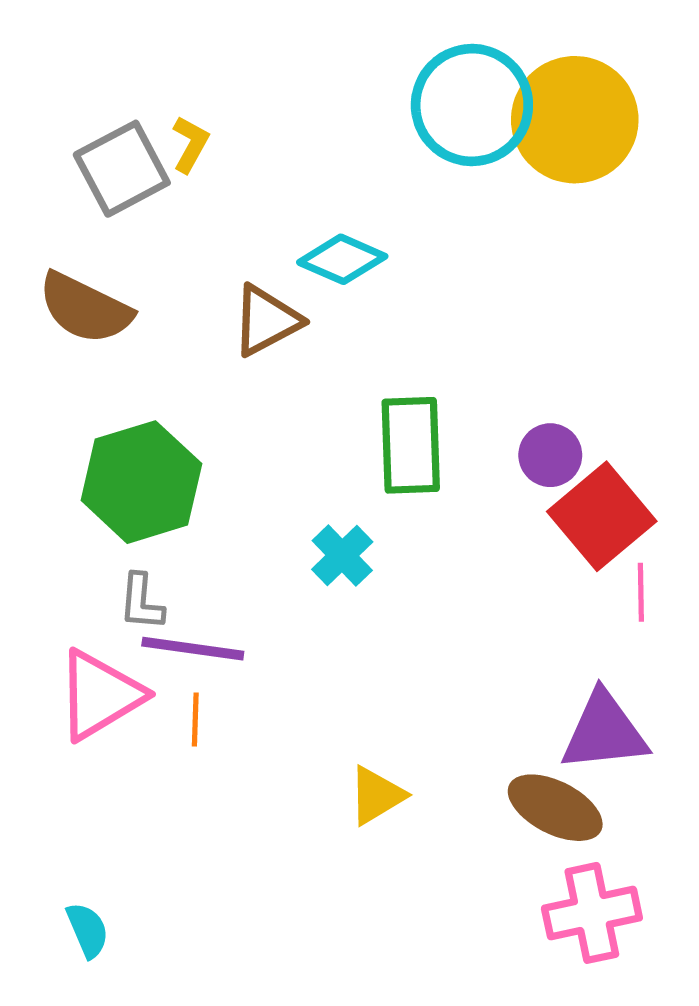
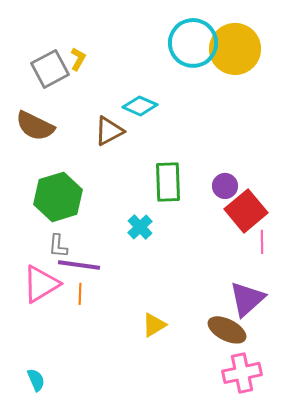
purple triangle: (604, 732) -> (247, 299), turned -36

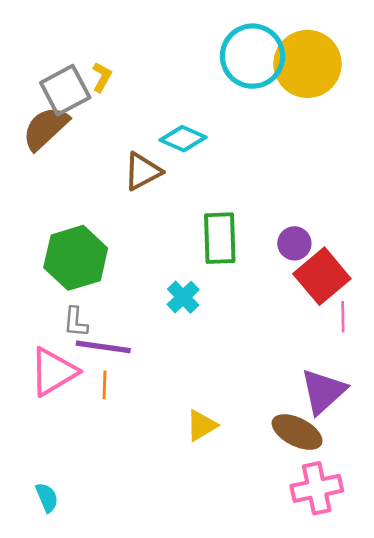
brown semicircle: (35, 126) -> (46, 128), moved, turned 111

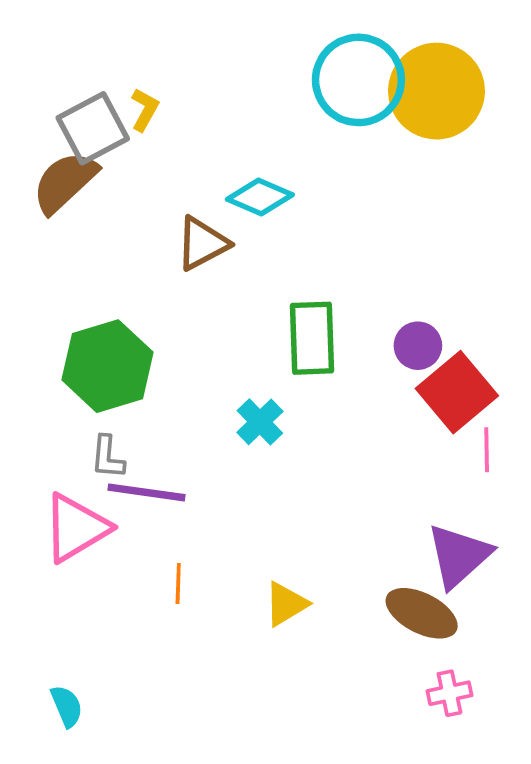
orange line: (104, 385) -> (178, 584), moved
pink cross: (317, 488) -> (449, 693), size x0.6

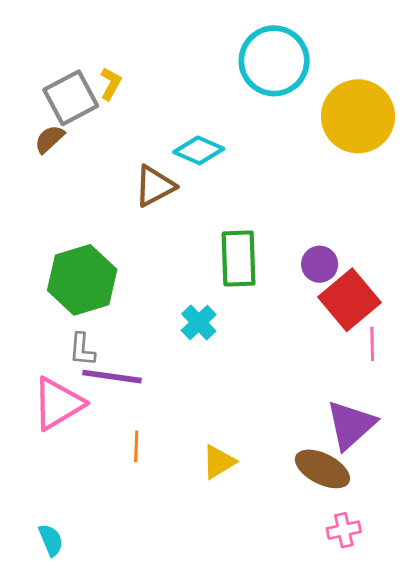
yellow circle: (436, 91) -> (358, 116), moved
brown semicircle: (65, 182) -> (49, 139), size x0.6

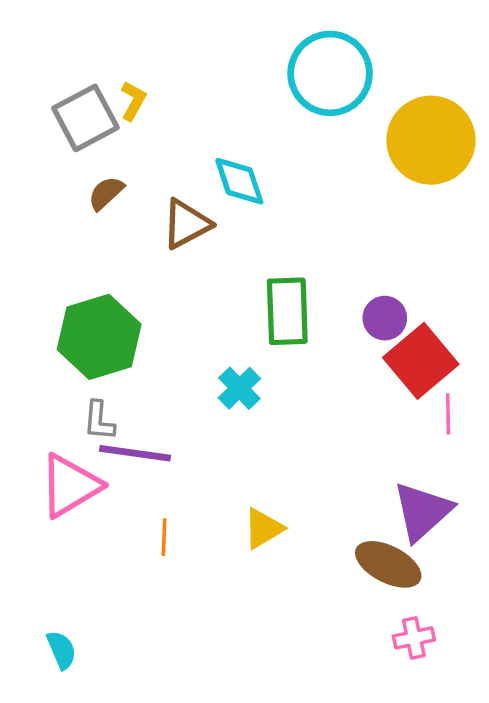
brown semicircle: (49, 139) -> (106, 193), moved
cyan diamond: (199, 150) -> (239, 181), turned 48
yellow triangle: (219, 462) -> (263, 528), moved

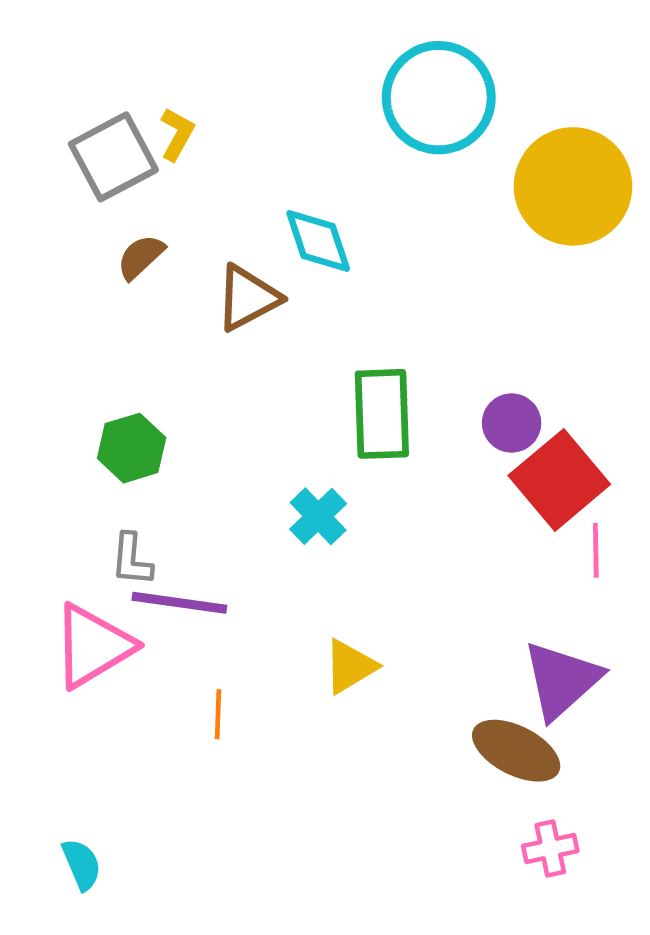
green hexagon: (99, 337) -> (132, 448), size x0.6
yellow triangle: (263, 528) -> (350, 666), moved

